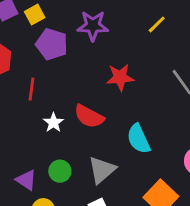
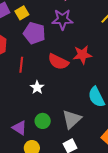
red semicircle: (89, 116) -> (58, 62), moved

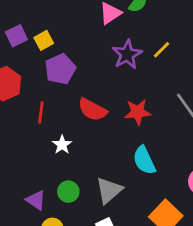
purple star: (62, 19) -> (127, 54), moved, turned -30
purple pentagon: (34, 33) -> (60, 69), turned 30
red star: (82, 55) -> (138, 112), moved

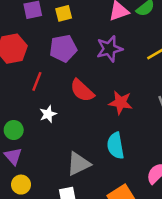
yellow square: (44, 40) -> (64, 13), moved
purple star: (127, 54) -> (109, 49), moved
green circle: (68, 192) -> (14, 130), moved

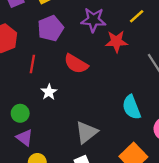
purple star: (109, 49) -> (93, 20), turned 30
red star: (121, 103) -> (116, 41), moved
cyan semicircle: (116, 146) -> (131, 107), moved

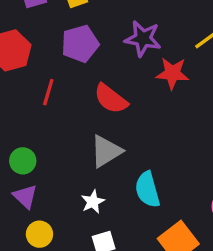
white star: (49, 92) -> (93, 202), moved
cyan semicircle: (131, 107) -> (147, 190), moved
gray triangle: (87, 132) -> (106, 151), moved

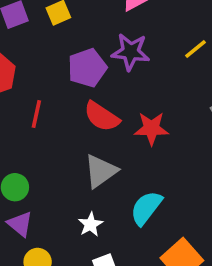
purple pentagon: (80, 44) -> (87, 68), moved
red star: (172, 73) -> (151, 128), moved
cyan semicircle: (147, 190) -> (146, 208), turned 57

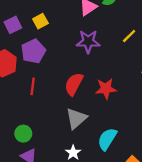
purple pentagon: (87, 68) -> (33, 51), moved
red semicircle: (102, 116) -> (74, 84), turned 90

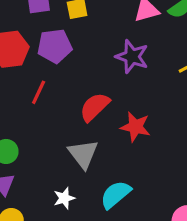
gray triangle: (76, 118) -> (83, 154), turned -45

